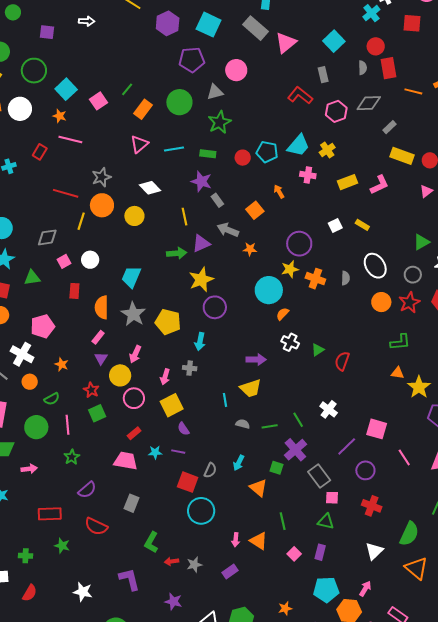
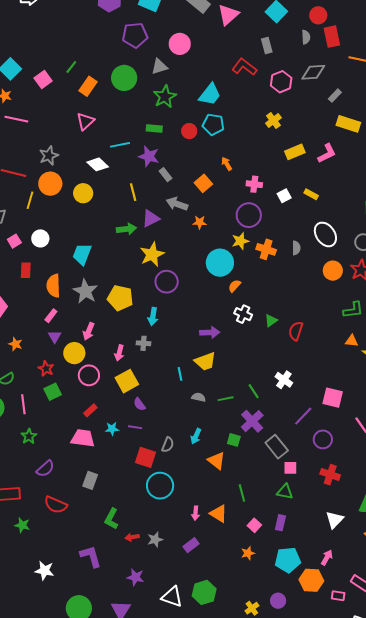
cyan trapezoid: (298, 145) -> (210, 94), moved
cyan line: (174, 149) -> (120, 145), moved
pink cross: (308, 175) -> (254, 184), moved
orange star: (285, 608) -> (248, 553), moved

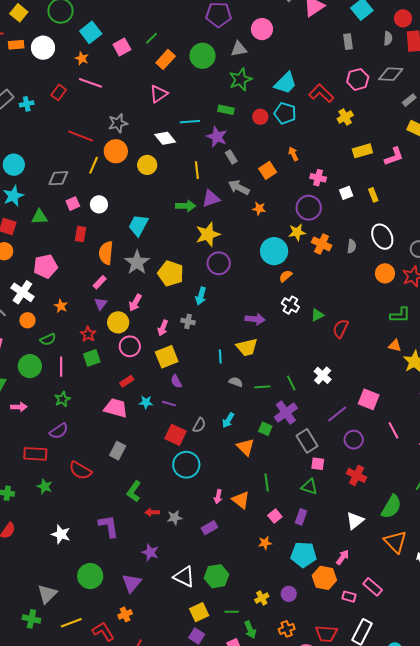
red L-shape: (244, 67) -> (321, 93), moved
yellow rectangle: (311, 194) -> (373, 195), turned 32
purple semicircle: (45, 469) -> (59, 431), moved

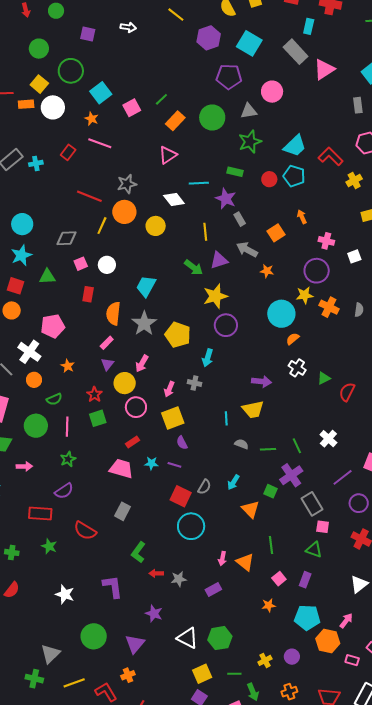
yellow square: (19, 13) -> (39, 84), moved
green arrow: (186, 206) -> (194, 267), turned 36

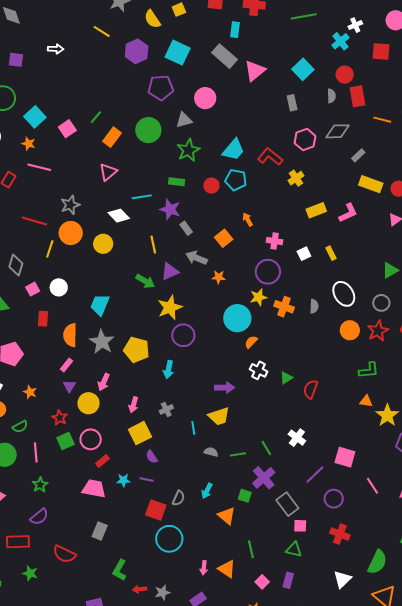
gray diamond: (67, 238) -> (16, 265), turned -65
gray cross: (194, 383) -> (166, 409), moved, turned -32
pink circle: (136, 407) -> (91, 439), moved

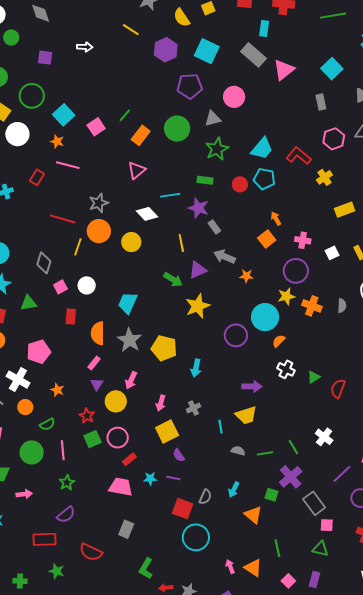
orange square: (224, 238) -> (267, 239), moved
purple circle: (183, 335) -> (236, 335), moved
pink arrow: (204, 568) -> (230, 566), turned 152

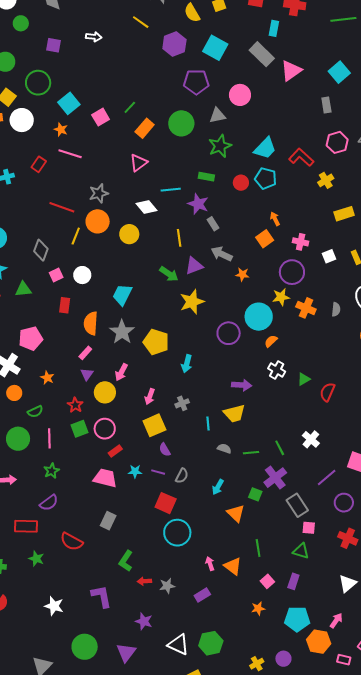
gray semicircle: (205, 497) -> (182, 476), moved

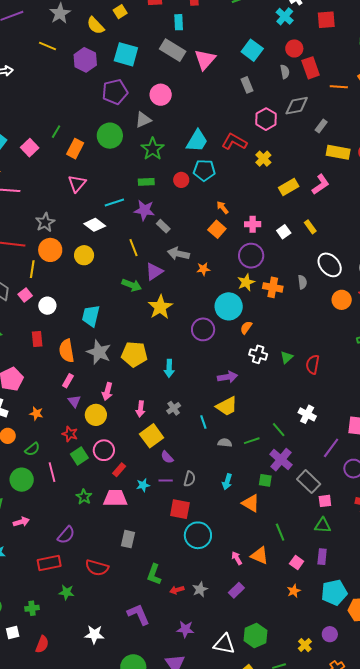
pink square: (56, 275) -> (25, 295), moved
green star: (52, 471) -> (84, 497), moved

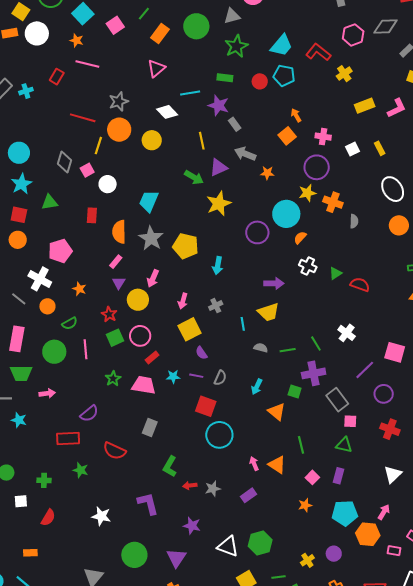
gray semicircle: (302, 282) -> (354, 221), moved
red semicircle: (313, 364) -> (360, 285), turned 90
purple cross: (281, 460) -> (314, 373), turned 30

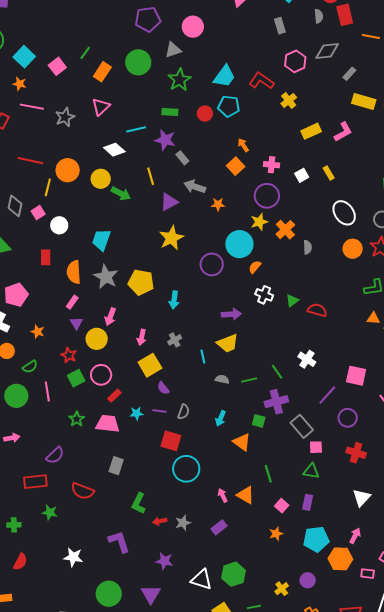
gray star: (119, 102) -> (65, 117), moved
green arrow: (194, 177) -> (121, 194), moved
orange cross: (333, 202) -> (285, 230), turned 30

